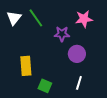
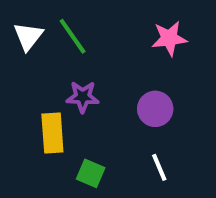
purple star: (62, 34) -> (83, 97), moved
white line: (79, 83) -> (159, 167), turned -40

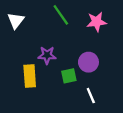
green line: (73, 36) -> (61, 15), moved
green square: (91, 173) -> (69, 76), moved, turned -35

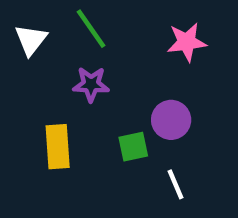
green line: (61, 15) -> (91, 29), moved
purple star: (47, 55) -> (91, 84), moved

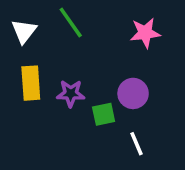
purple star: (91, 84) -> (71, 93), moved
yellow rectangle: (58, 147) -> (31, 83), moved

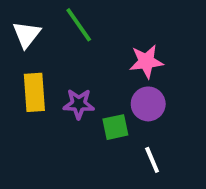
pink star: (145, 33) -> (146, 61), moved

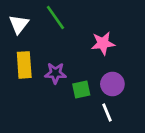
purple circle: (148, 104) -> (112, 84), moved

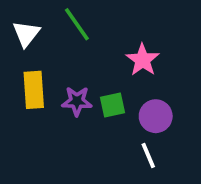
pink star: (103, 43) -> (143, 60), turned -30
green square: (81, 89) -> (113, 105), moved

